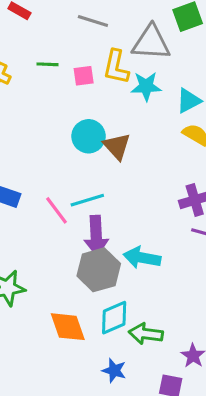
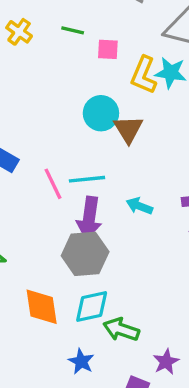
yellow L-shape: (116, 67) -> (144, 75), moved
cyan arrow: (142, 258) -> (139, 206), moved, size x0.7

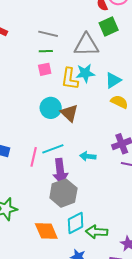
green line: (73, 30) -> (46, 51), moved
pink line: (53, 184) -> (34, 157), turned 54

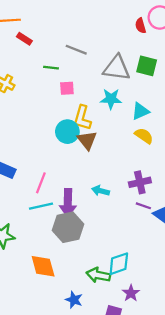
green square: (109, 27) -> (147, 66), moved, turned 30
green line: (46, 51) -> (51, 68), moved
yellow L-shape: (70, 79) -> (82, 118), moved
cyan line: (53, 149) -> (41, 206), moved
cyan diamond: (76, 223) -> (119, 264), moved

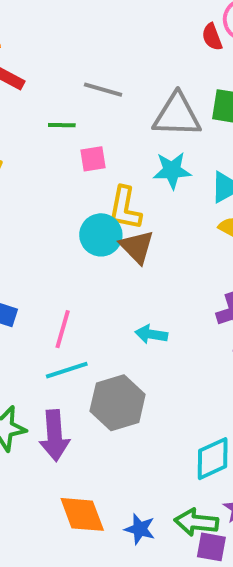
cyan arrow: (101, 191) -> (151, 334), moved
purple arrow: (68, 203) -> (54, 435), moved
orange diamond: (43, 266) -> (82, 514), moved
green arrow: (98, 275) -> (196, 522), moved

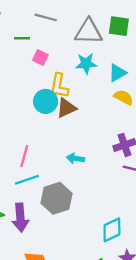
pink square: (93, 159) -> (40, 58), turned 35
brown triangle: (137, 247) -> (66, 108), turned 50

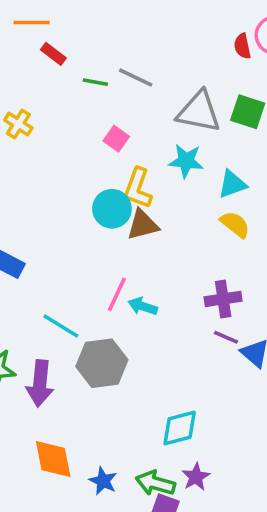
green line: (22, 38) -> (95, 82), moved
pink line: (24, 156) -> (117, 294), moved
cyan line: (27, 180) -> (61, 326), turned 40

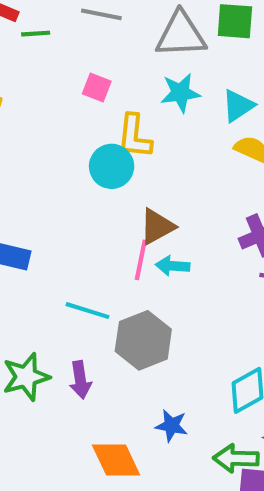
green line: (95, 82) -> (36, 34), moved
brown triangle: (143, 225) -> (157, 227), moved
purple arrow: (40, 383) -> (80, 380), size x0.7
blue star: (103, 481) -> (171, 426), moved

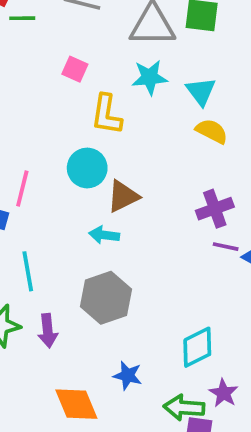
cyan triangle: (238, 106) -> (201, 91), turned -36
cyan circle: (112, 166) -> (87, 168), moved
pink line: (141, 260) -> (22, 188), moved
cyan arrow: (173, 266) -> (104, 235), moved
cyan line: (88, 311) -> (28, 271), moved, turned 60

